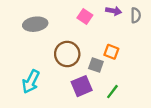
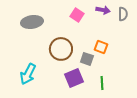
green line: (112, 92) -> (102, 83), turned -40

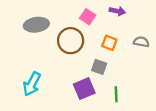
gray semicircle: (123, 14) -> (141, 42), moved, turned -80
orange square: (101, 47) -> (109, 43), moved
brown circle: (61, 49) -> (71, 41), moved

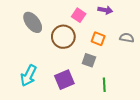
gray ellipse: (36, 25) -> (33, 22), turned 60
purple square: (84, 89) -> (64, 80), moved

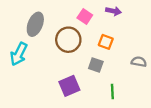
gray ellipse: (33, 22) -> (35, 24), turned 60
gray semicircle: (127, 38) -> (139, 62), moved
cyan arrow: (29, 76) -> (19, 54), moved

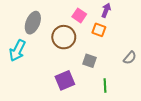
purple arrow: (113, 11) -> (106, 10), turned -80
orange square: (106, 42) -> (99, 30), moved
gray semicircle: (139, 62) -> (130, 58), turned 120

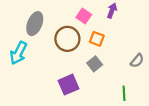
orange square: (99, 30) -> (97, 39), moved
gray square: (90, 61) -> (95, 64), turned 32
green line: (105, 86) -> (124, 93), moved

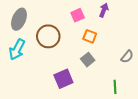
pink square: (84, 16) -> (78, 15), turned 32
gray ellipse: (35, 24) -> (19, 19), moved
brown circle: (67, 39) -> (48, 36), moved

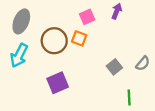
orange square: (90, 36) -> (79, 38), moved
gray square: (88, 60) -> (114, 67), moved
purple square: (63, 79) -> (58, 83), moved

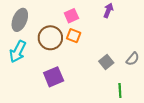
pink square: (87, 17) -> (71, 16), moved

